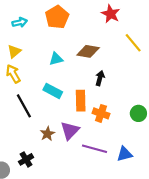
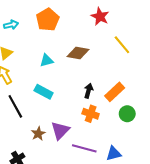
black arrow: (100, 78) -> (88, 91), moved
orange rectangle: (81, 101) -> (115, 92), moved, turned 48

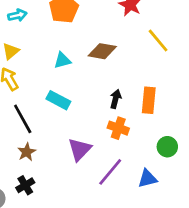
orange rectangle: (115, 92) -> (149, 100), turned -42
green circle: (127, 114) -> (167, 147), moved
brown star: (38, 134) -> (27, 152), moved
purple line: (84, 148) -> (110, 172), turned -65

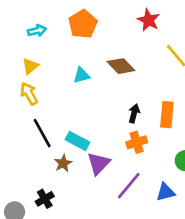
brown diamond: (102, 51) -> (121, 66), turned 36
cyan rectangle: (58, 100) -> (78, 141), moved
orange cross: (118, 128) -> (137, 142), turned -36
brown star: (27, 152) -> (63, 163), moved

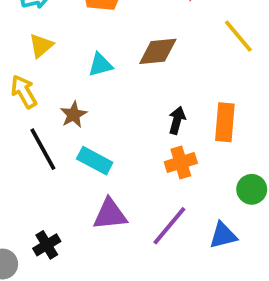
yellow triangle: (30, 66) -> (41, 46), moved
brown diamond: (121, 66) -> (158, 51), turned -52
brown star: (63, 163) -> (74, 115), moved
purple triangle: (99, 163) -> (110, 214), moved, turned 40

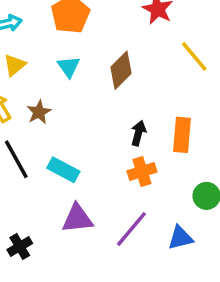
brown diamond: (158, 51) -> (121, 70), turned -39
cyan triangle: (100, 65) -> (69, 67), moved, turned -50
brown star: (74, 115) -> (39, 112), moved

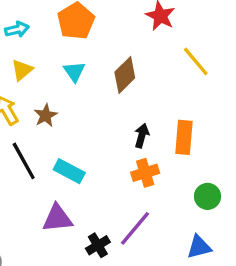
purple triangle: (77, 219) -> (57, 218), moved
blue triangle: (180, 238) -> (199, 247), moved
black cross: (20, 247) -> (98, 245), moved

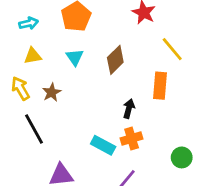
yellow triangle: (22, 70) -> (33, 56), turned 30
orange rectangle: (184, 137) -> (160, 86), moved
cyan rectangle: (69, 171) -> (103, 145), moved

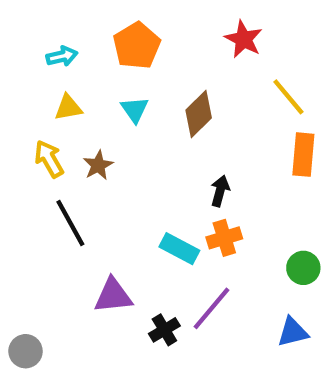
orange rectangle: (160, 86) -> (303, 155), moved

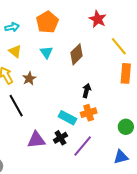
yellow triangle: (68, 108) -> (15, 51), turned 48
black cross: (164, 330) -> (60, 138), moved

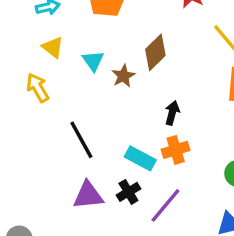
cyan triangle: (46, 52) -> (93, 61), moved
brown star: (29, 78) -> (123, 76), moved
black line: (16, 106) -> (81, 140), moved

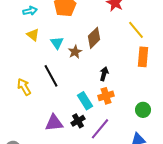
yellow arrow: (38, 88) -> (24, 87), moved
black line: (81, 140) -> (51, 76), moved
cyan rectangle: (140, 158) -> (85, 101), turned 30

